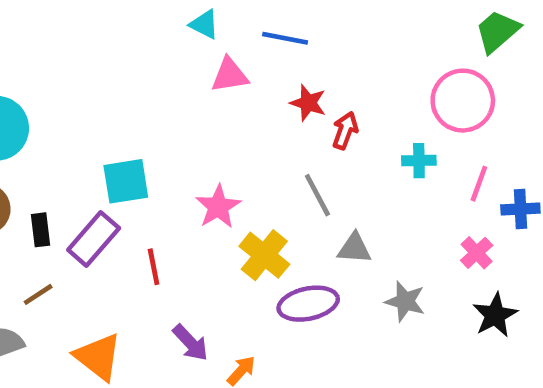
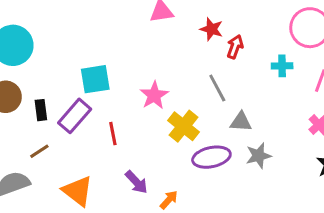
gray star: (405, 301) -> (259, 156), moved, turned -30

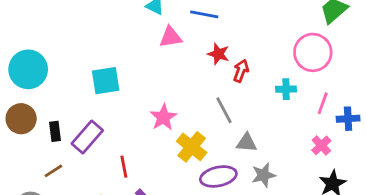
cyan square: (95, 79) -> (106, 81), moved
red line: (113, 134) -> (124, 167), moved

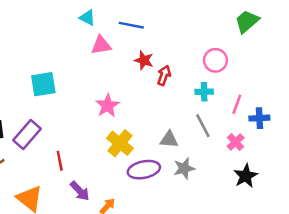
pink circle: (313, 52) -> (215, 60), moved, size x0.7
gray line: (224, 110) -> (203, 126), moved
pink star: (163, 117) -> (107, 106), moved

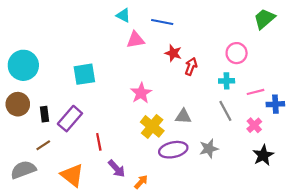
pink line: (237, 104) -> (255, 92), turned 56
gray triangle: (169, 139) -> (183, 116), moved

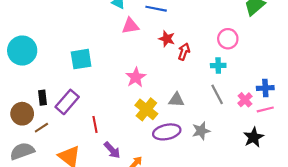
pink line: (255, 92) -> (265, 109), moved
brown circle: (18, 104) -> (22, 114), moved
pink cross: (254, 125) -> (245, 100), moved

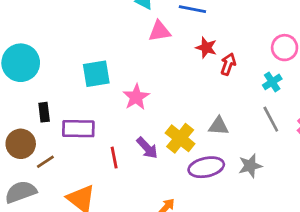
cyan cross: (218, 66) -> (272, 82), turned -32
pink star: (136, 77) -> (136, 97), moved
black rectangle: (43, 98) -> (44, 112), moved
purple rectangle: (67, 102) -> (78, 129), turned 50
purple arrow: (112, 150) -> (147, 148), moved

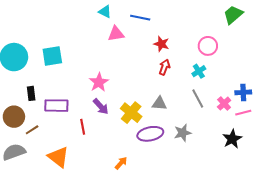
red star: (206, 48) -> (161, 44), moved
red arrow: (228, 64) -> (164, 67), moved
cyan square: (96, 74) -> (52, 56), moved
purple arrow: (147, 148) -> (101, 107), moved

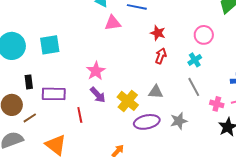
pink cross: (224, 104) -> (217, 104), moved, turned -32

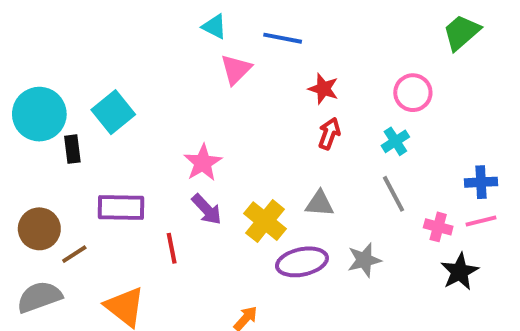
pink triangle: (113, 23) -> (236, 69), turned -36
cyan square: (50, 45) -> (113, 112), turned -30
black rectangle: (29, 82) -> (72, 149), moved

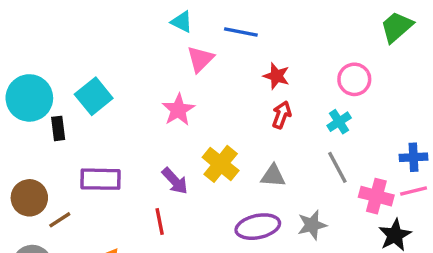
pink star: (203, 163) -> (178, 110), moved
yellow cross: (265, 221) -> (221, 164), moved
pink cross: (438, 227) -> (376, 196), size x1.4
red line: (172, 248) -> (160, 222), moved

